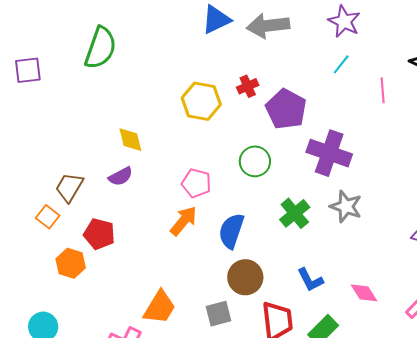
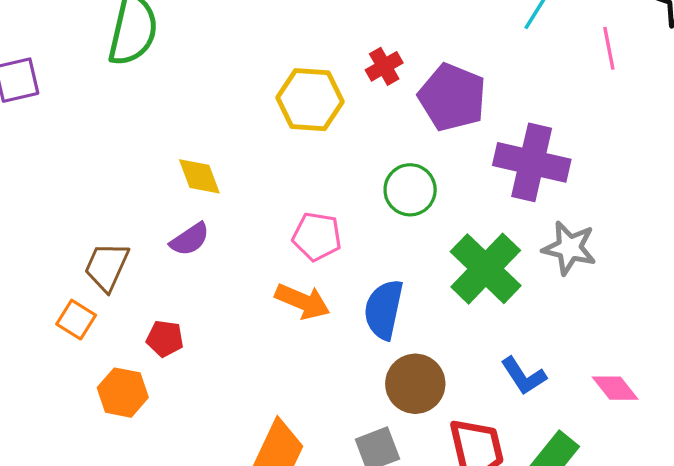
green cross: (295, 213) -> (486, 269), size x1.4
orange arrow: (184, 221) -> (302, 301), turned 80
red pentagon: (99, 234) -> (165, 339), size x0.7

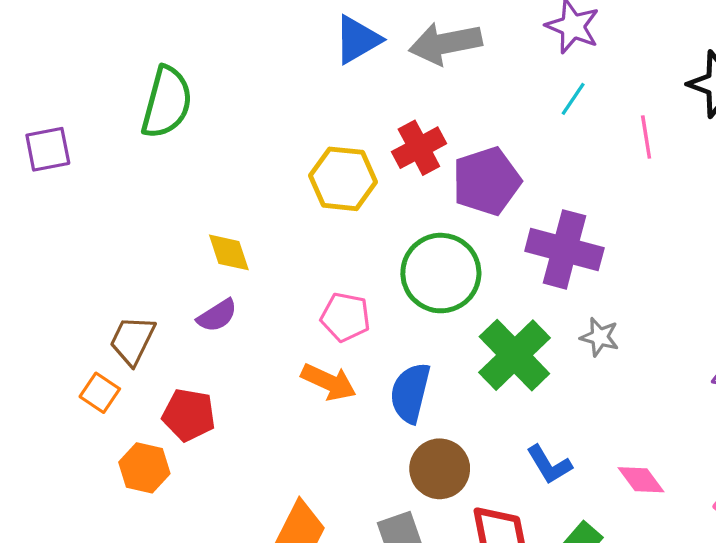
red cross: (384, 66) -> (419, 148), size x1.4
purple pentagon: (452, 97) -> (487, 181), turned 30
green circle: (410, 190) -> (441, 273), size x1.5
gray star: (569, 248) -> (600, 337), size x0.7
red pentagon: (165, 339) -> (189, 415), size x1.4

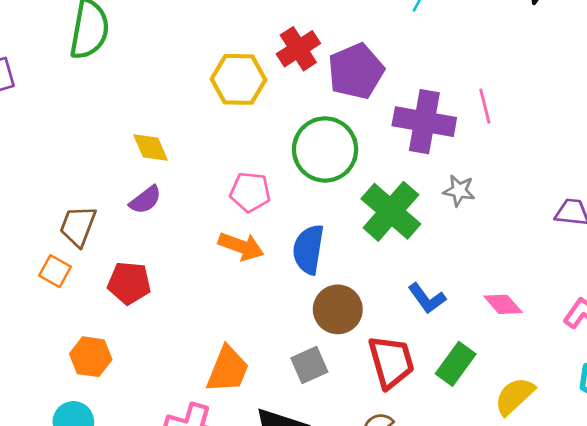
pink line: (646, 137) -> (485, 106), moved
orange hexagon: (144, 468) -> (91, 357), moved

